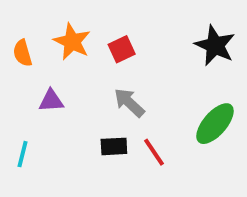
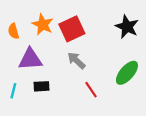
red square: (122, 49) -> (72, 29), size x1.6
purple triangle: (51, 101) -> (30, 59), size x1.6
black rectangle: (114, 146) -> (42, 86), moved

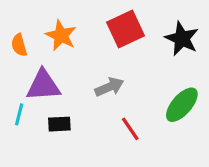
red square: (72, 29) -> (125, 29), moved
gray arrow: (76, 60) -> (109, 87), turned 114
cyan line: (13, 91) -> (19, 114), moved

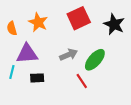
green ellipse: (182, 105) -> (95, 60), moved

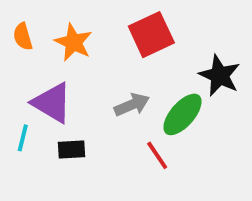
black star: (114, 24) -> (220, 75), moved
orange semicircle: (12, 28) -> (23, 37), moved
purple triangle: (27, 54) -> (52, 103), turned 35

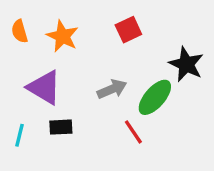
red square: (151, 35) -> (128, 30), size x0.7
cyan line: (23, 138) -> (20, 135), moved

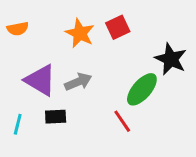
orange semicircle: (20, 31) -> (18, 29), turned -85
orange star: (62, 36) -> (80, 33), moved
gray arrow: (112, 89) -> (78, 82), moved

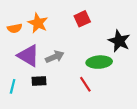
orange semicircle: (18, 29) -> (15, 28), moved
orange star: (80, 33) -> (38, 23), moved
green ellipse: (142, 89) -> (99, 62), turned 45

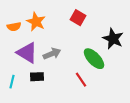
red square: (82, 19) -> (78, 18), turned -35
green ellipse: (99, 62) -> (94, 59), turned 50

